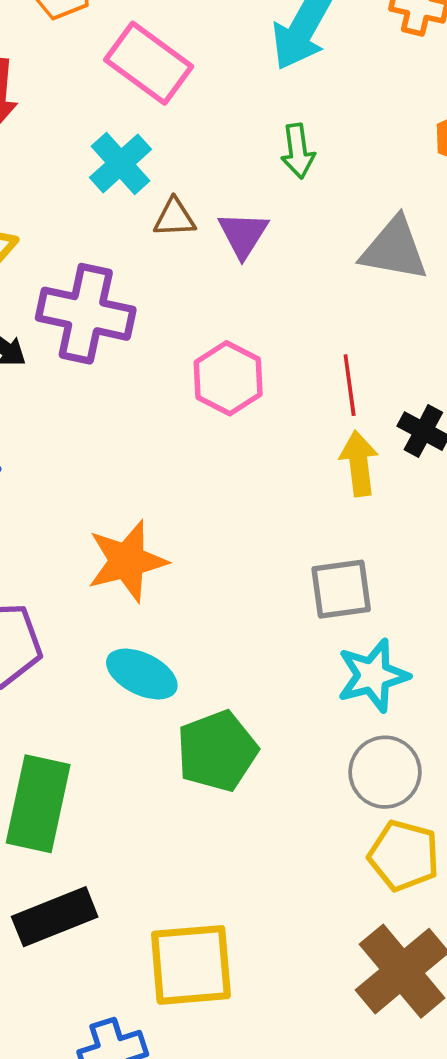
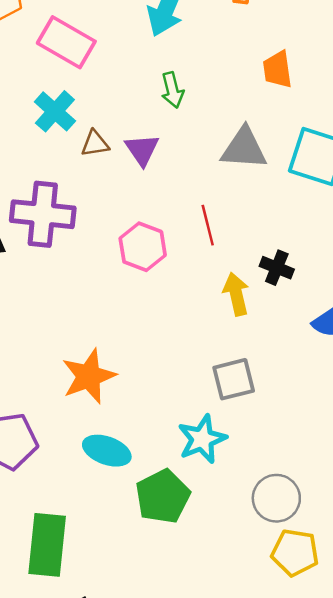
red line: (350, 385) -> (208, 225), moved
cyan star: (373, 676) -> (202, 439), moved

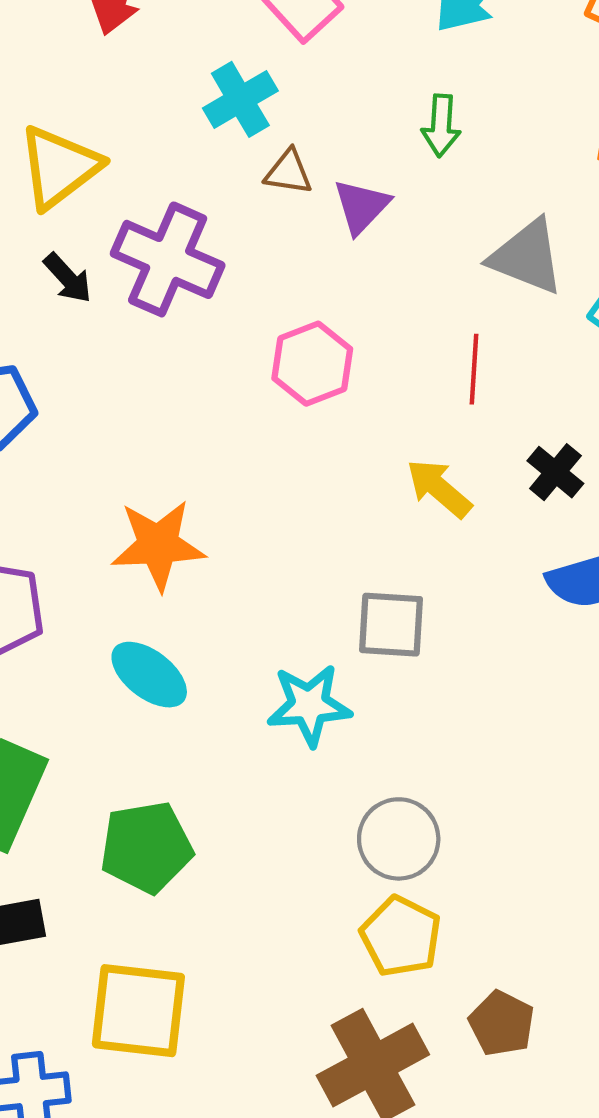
red line: (208, 225) -> (474, 369), moved
black cross: (277, 268) -> (555, 472), moved
yellow arrow: (236, 294) -> (439, 488), turned -54
green pentagon: (163, 496) -> (146, 847), moved

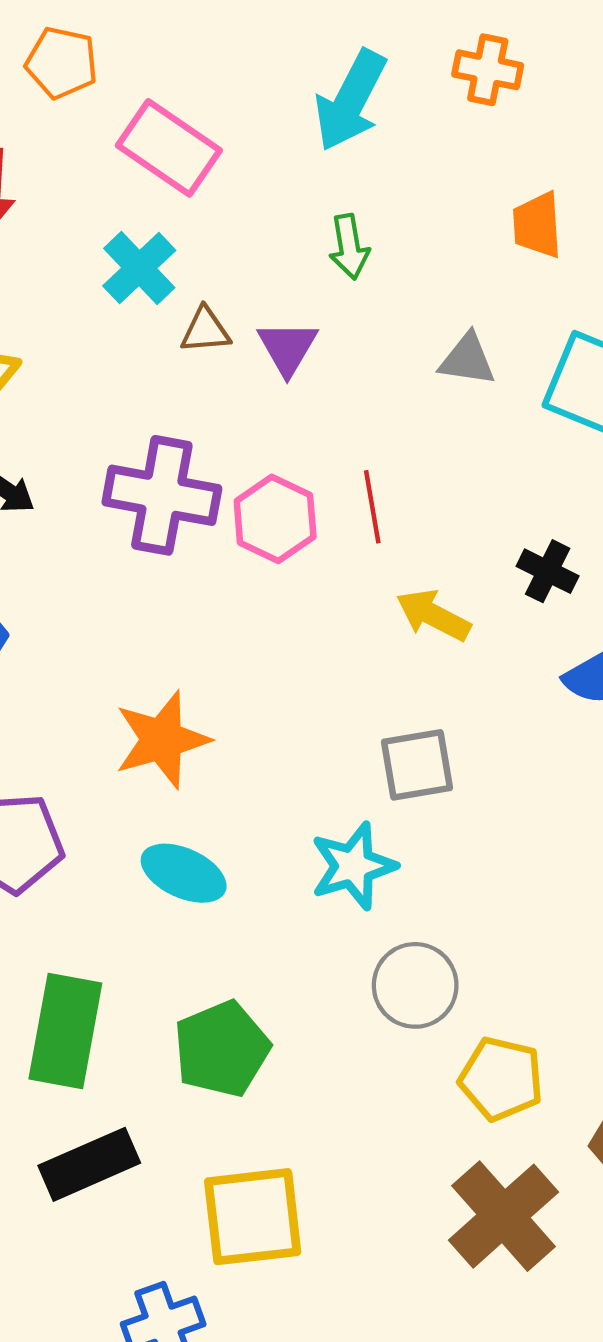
gray triangle: (527, 257) -> (467, 359), size x0.7
purple cross: (168, 259) -> (162, 495), moved
red line: (474, 369) -> (372, 507), moved
gray circle: (399, 839) -> (415, 985), moved

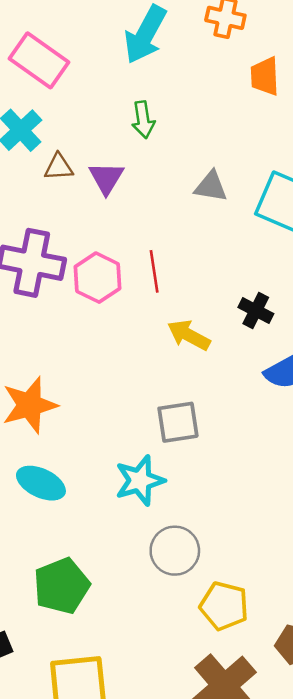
orange trapezoid: (537, 225) -> (265, 76), moved

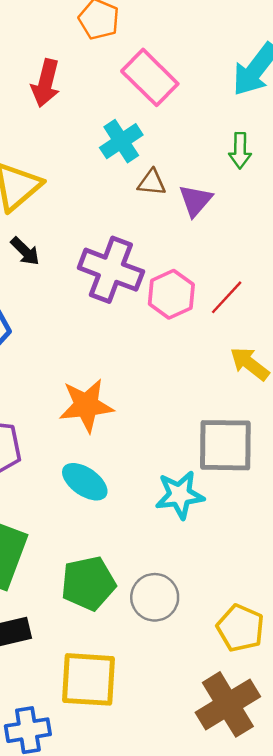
red line: (154, 271) -> (227, 297), turned 42
gray square: (178, 422) -> (225, 445), size x1.4
gray circle: (175, 551) -> (155, 597), moved

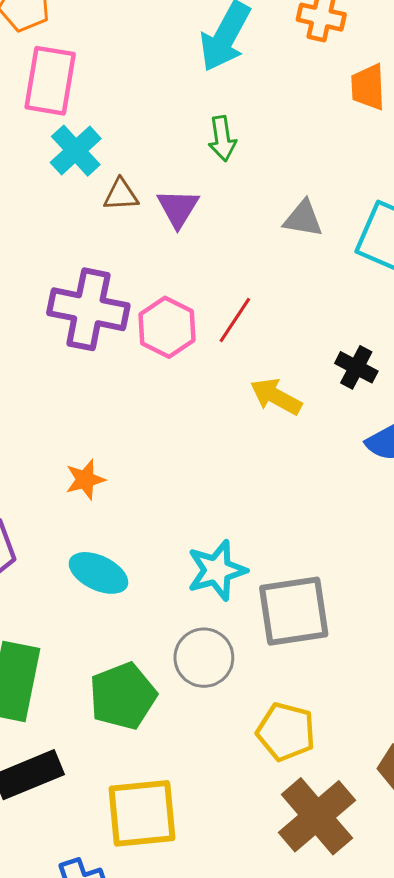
pink rectangle: (150, 77) -> (50, 81), moved, turned 64
orange star: (86, 405) -> (85, 480), size x0.6
gray square: (225, 445) -> (294, 611), moved
gray circle: (155, 597) -> (204, 658), moved
yellow pentagon: (240, 628) -> (286, 732), moved

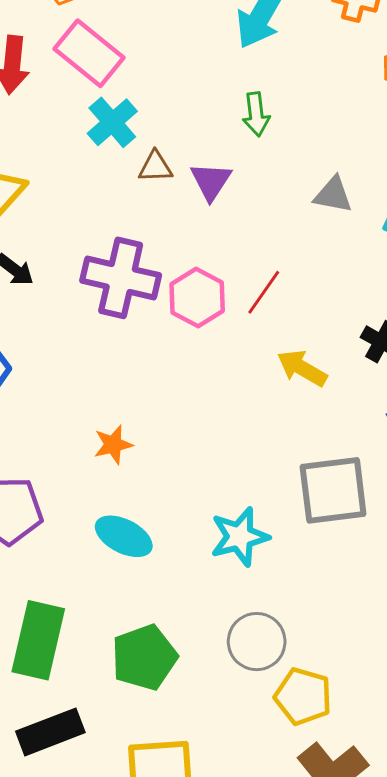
pink rectangle: (50, 81) -> (89, 53), turned -62
gray square: (294, 611) -> (333, 490), moved
gray circle: (204, 658) -> (257, 642), moved

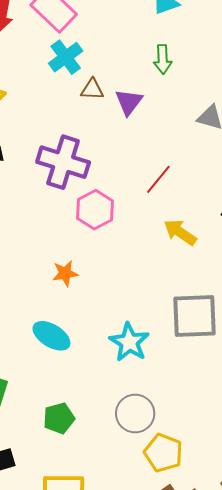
pink hexagon: (197, 298) -> (95, 210), moved
orange star: (113, 445) -> (65, 273), moved
cyan star: (240, 537) -> (129, 342), turned -30
green pentagon: (144, 657) -> (59, 418), size x0.7

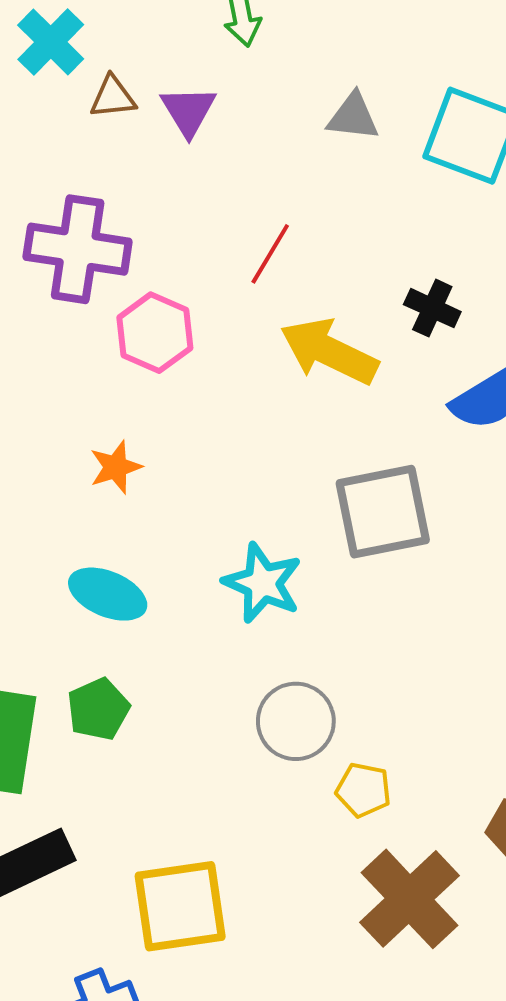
yellow arrow: (180, 232) -> (329, 351), size x1.4
green pentagon: (59, 418) -> (98, 709), moved
yellow pentagon: (163, 453) -> (363, 790), size x0.7

